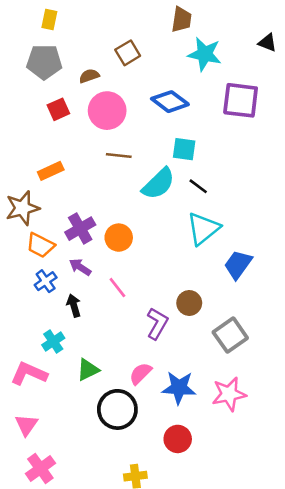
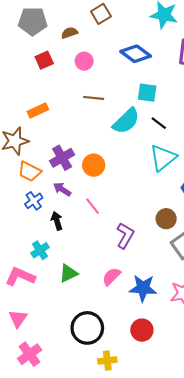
pink circle: (107, 111) -> (84, 61), size x0.6
brown circle: (189, 303) -> (166, 219), moved
black circle: (117, 409) -> (87, 328), moved

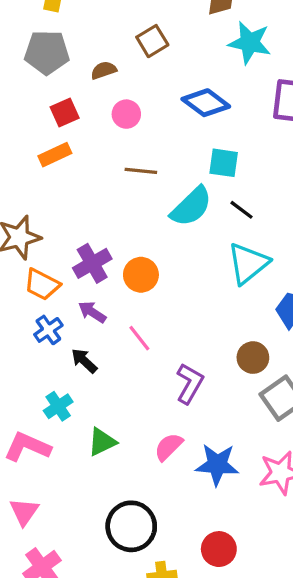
orange rectangle: (38, 111) -> (55, 155), moved
black arrow: (57, 221) -> (84, 361), turned -30
red circle: (142, 330) -> (219, 549), moved

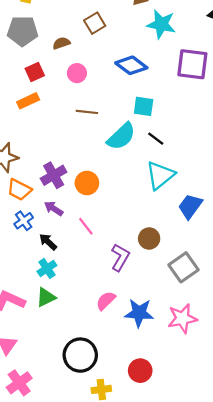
brown circle: (253, 358) -> (149, 238), moved
cyan cross: (58, 406) -> (47, 268), moved
green triangle: (102, 442) -> (46, 297), moved

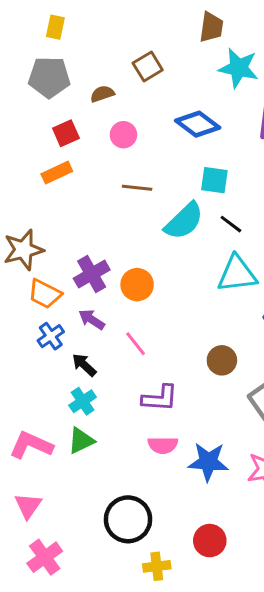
cyan triangle: (160, 175) -> (237, 274), turned 32
purple L-shape: (120, 257) -> (160, 398), moved, turned 64
pink semicircle: (106, 301) -> (163, 445), turned -135

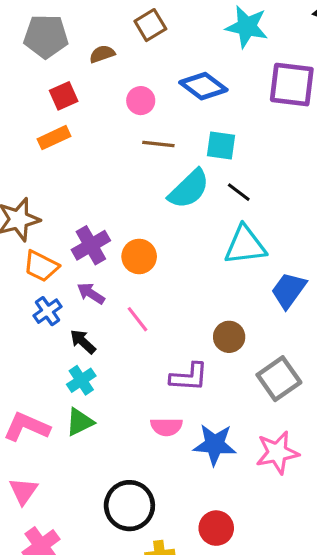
pink circle: (123, 135) -> (141, 101), moved
brown line: (137, 188) -> (158, 144), moved
purple L-shape: (160, 398) -> (189, 377), moved

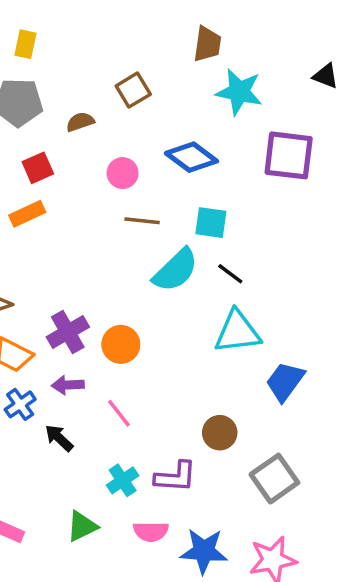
purple arrow: (91, 293) -> (68, 385), turned -36
cyan cross: (81, 380) -> (123, 480), moved
green triangle: (80, 422) -> (82, 526), moved

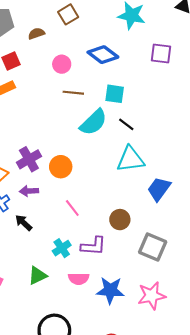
purple square: (289, 155) -> (161, 54), size x0.7
pink line: (119, 413) -> (72, 208), moved
gray square: (274, 479) -> (153, 247), turned -32

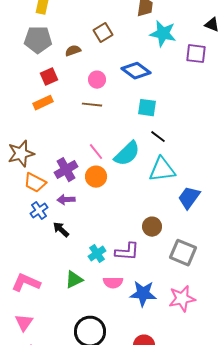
purple square: (161, 54) -> (196, 54), moved
brown line: (73, 93) -> (92, 105), moved
cyan semicircle: (93, 122) -> (127, 154), moved
pink line: (72, 208) -> (96, 152), moved

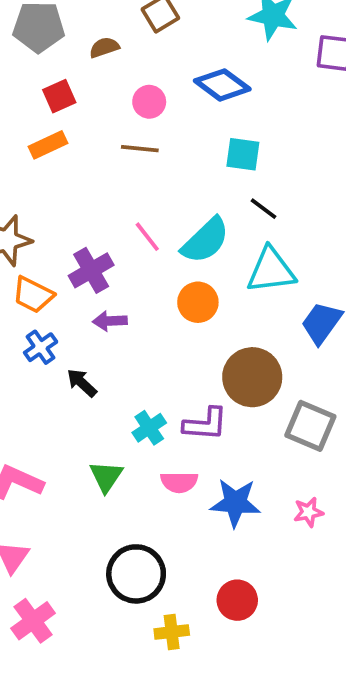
orange circle: (96, 177) -> (198, 302), moved
purple arrow: (66, 200) -> (110, 321), moved
brown circle: (152, 227) -> (252, 377), size x1.6
green triangle: (74, 280) -> (106, 476), turned -30
pink star: (182, 299) -> (308, 512), size x0.6

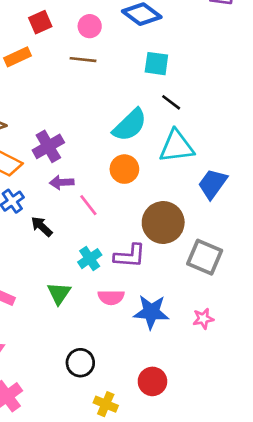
red square: (59, 96) -> (40, 22), moved
pink line: (147, 237) -> (88, 205), moved
black circle: (136, 574) -> (80, 363), size x0.7
yellow cross: (172, 632) -> (106, 404), turned 30

